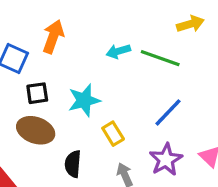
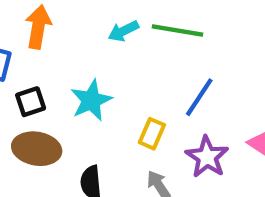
yellow rectangle: (113, 134) -> (152, 134), moved, turned 65

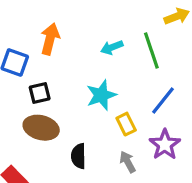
green line: (178, 31) -> (151, 50), turned 57
cyan star: (91, 100) -> (101, 95), moved
yellow rectangle: (152, 134) -> (126, 124), turned -55

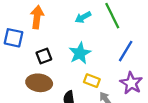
black square: (40, 93) -> (44, 56), moved
yellow rectangle: (126, 124) -> (92, 81), moved, turned -35

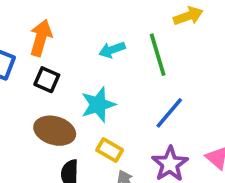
black square: (44, 56) -> (47, 80), moved, turned 35
brown ellipse: (39, 83) -> (55, 131), moved

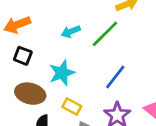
orange arrow: (41, 38) -> (17, 25), turned -125
green line: (158, 55) -> (105, 34), turned 64

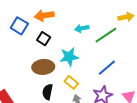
brown ellipse: (30, 94) -> (43, 67), turned -30

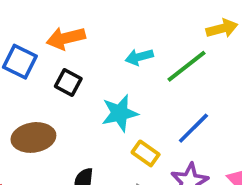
brown ellipse: (43, 67) -> (33, 137), moved
yellow rectangle: (71, 82) -> (146, 153), moved

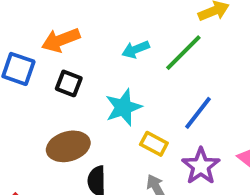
brown ellipse: (33, 137) -> (68, 146), moved

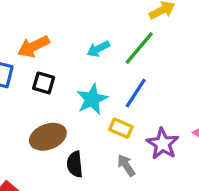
blue line: (198, 113) -> (136, 93), moved

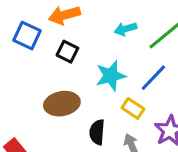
black semicircle: (75, 164) -> (97, 132), moved

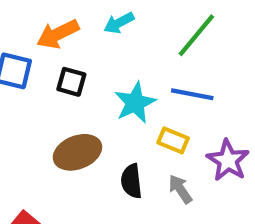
cyan arrow: (125, 29) -> (119, 23), moved
blue line: (153, 78) -> (192, 94), turned 68

